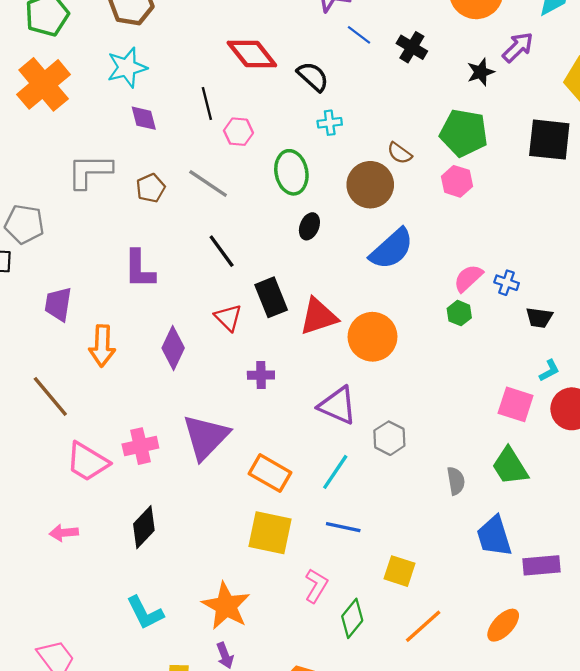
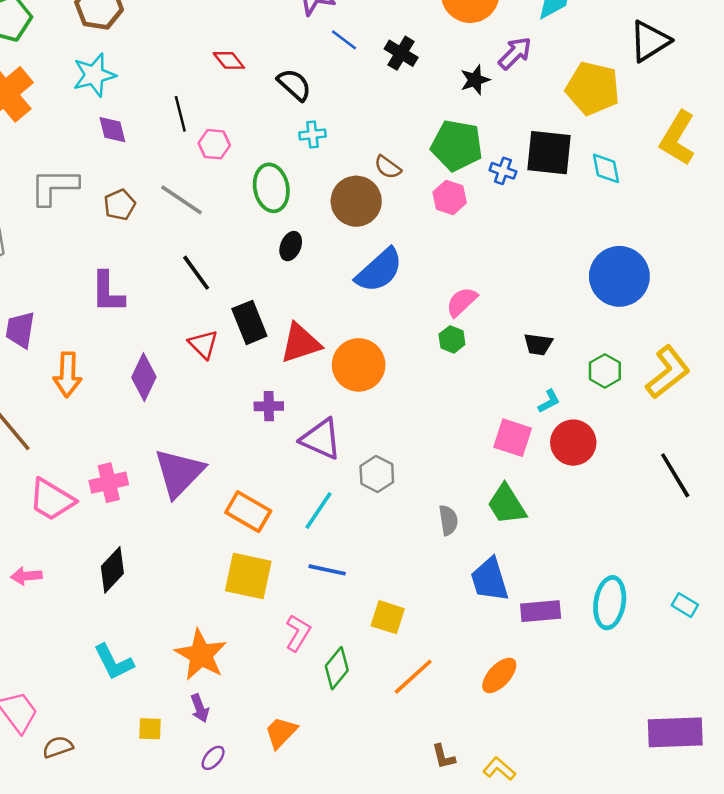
red diamond: (252, 54) -> (229, 60), size x0.6
blue cross: (507, 283) -> (503, 171), moved
purple cross: (261, 375) -> (269, 406), moved

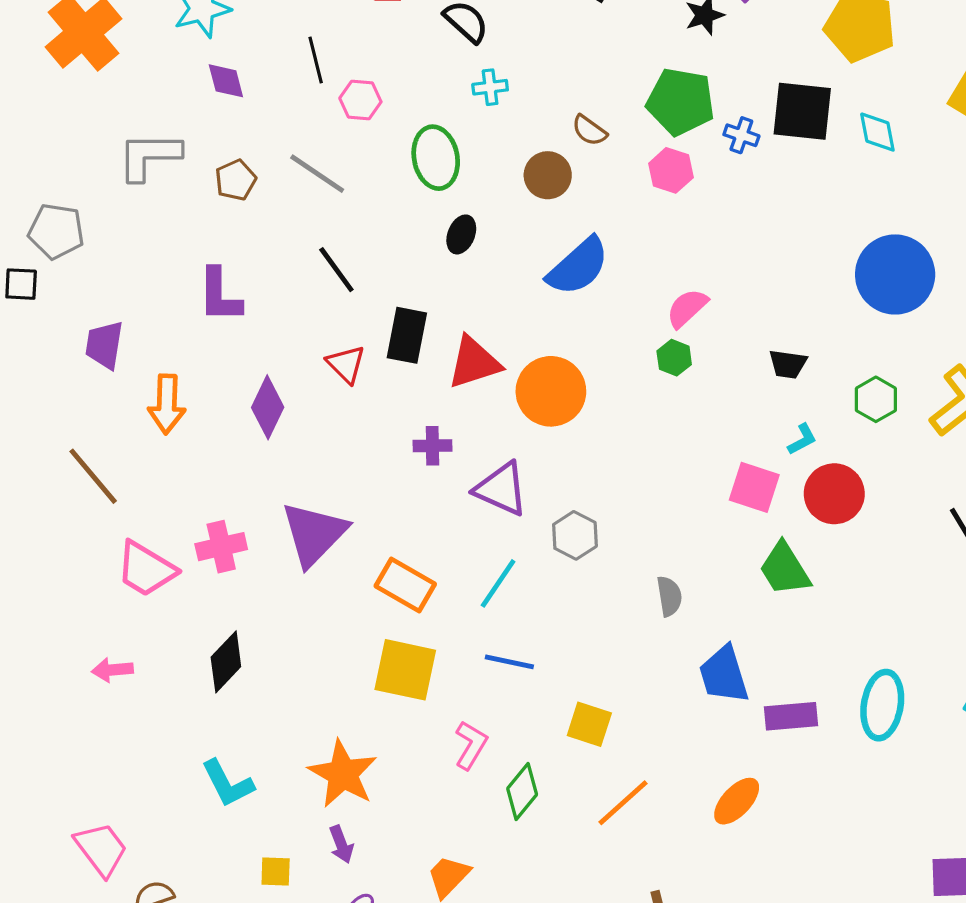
brown circle: (356, 201) -> (548, 175), size x0.7
black rectangle: (249, 322) -> (407, 335), turned 33
green trapezoid: (507, 504) -> (785, 569), moved

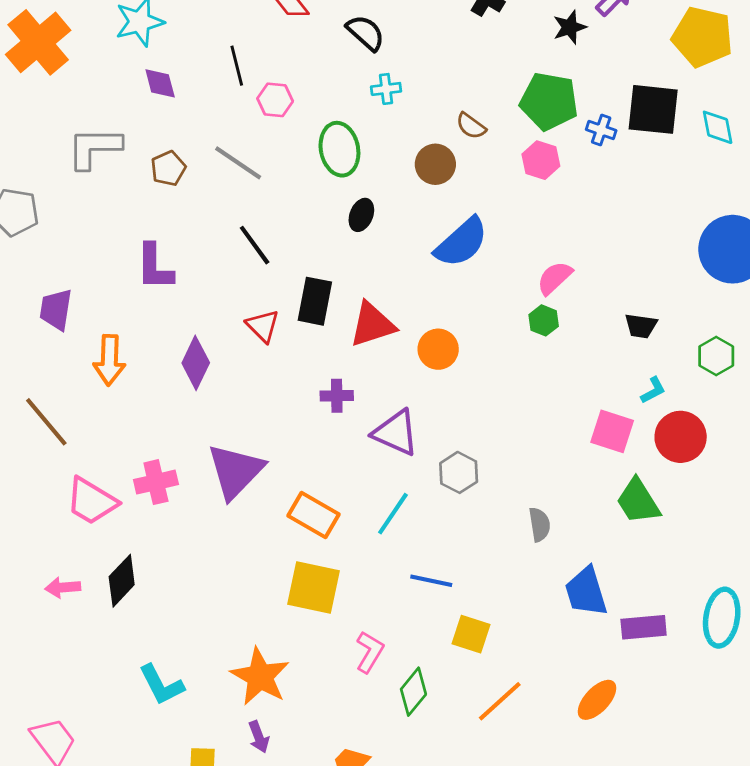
orange circle: (551, 391) -> (438, 349), size x0.7
black diamond: (226, 662) -> (122, 581), moved
blue line: (509, 662) -> (431, 581), moved

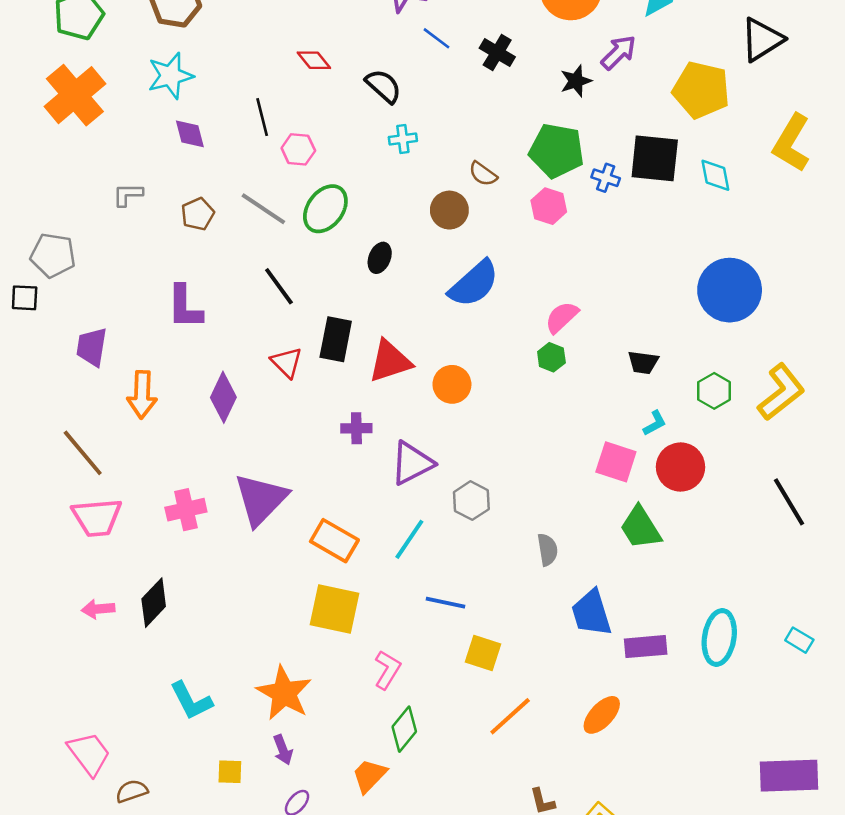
gray L-shape: (94, 148) -> (128, 195), size x0.6
green ellipse: (339, 149) -> (325, 209), moved, turned 48
purple triangle: (396, 433) -> (412, 463), turned -51
pink trapezoid: (92, 501) -> (97, 517), moved, turned -36
green diamond: (413, 692) -> (404, 729), moved

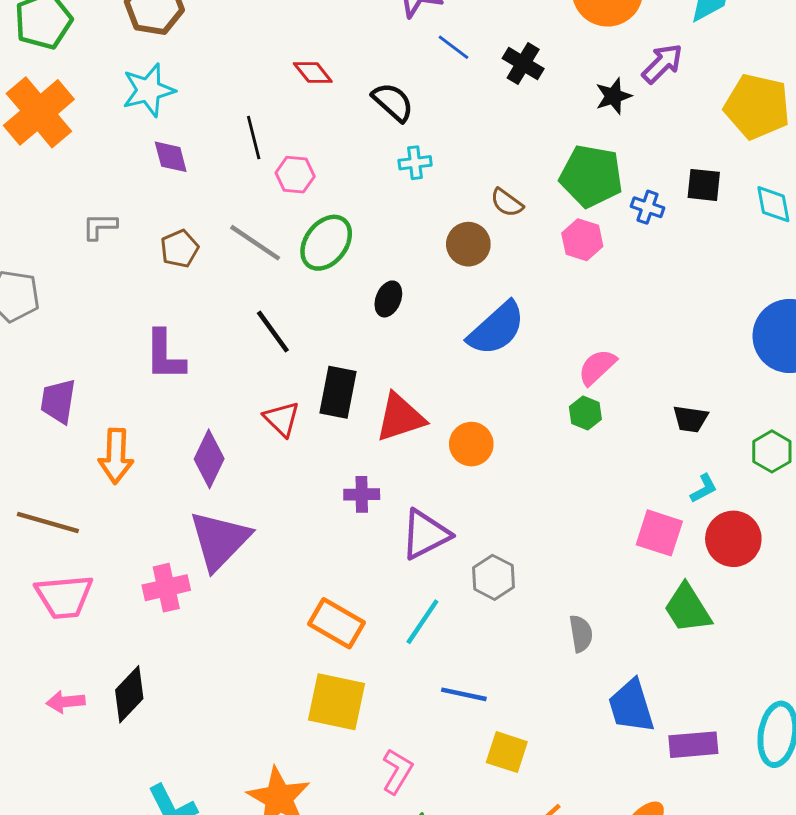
black square: (655, 158) -> (704, 185), size x0.6
brown line: (83, 453) -> (48, 523), turned -34
purple triangle: (261, 499) -> (220, 540), moved

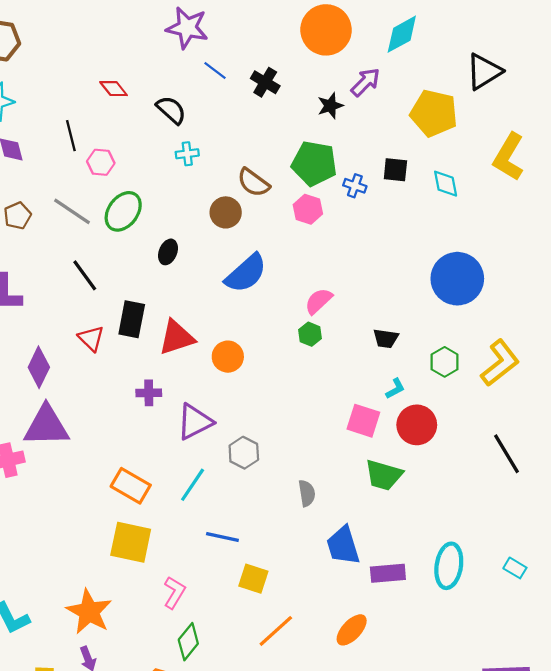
brown semicircle: (507, 203) -> (253, 183), size x1.4
purple triangle: (220, 540) -> (46, 426), turned 45
green trapezoid: (687, 608) -> (384, 475), turned -42

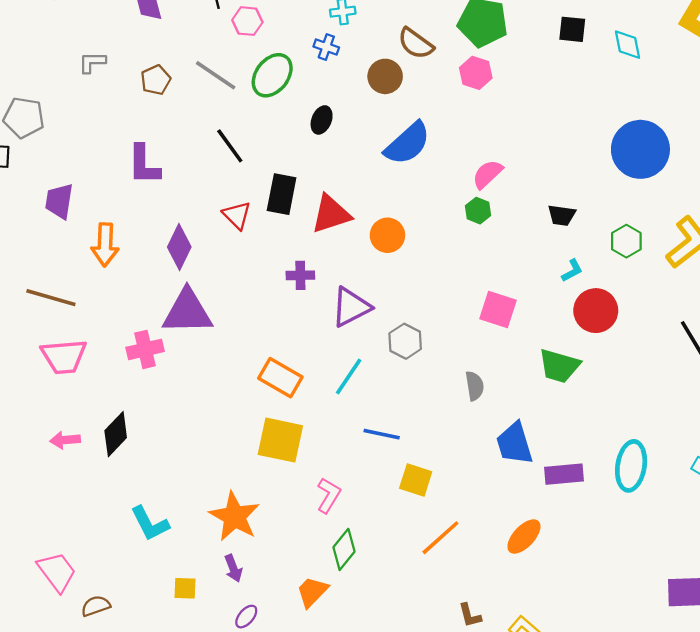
blue cross: (355, 186) -> (326, 47), moved
pink square: (363, 421) -> (498, 309), moved

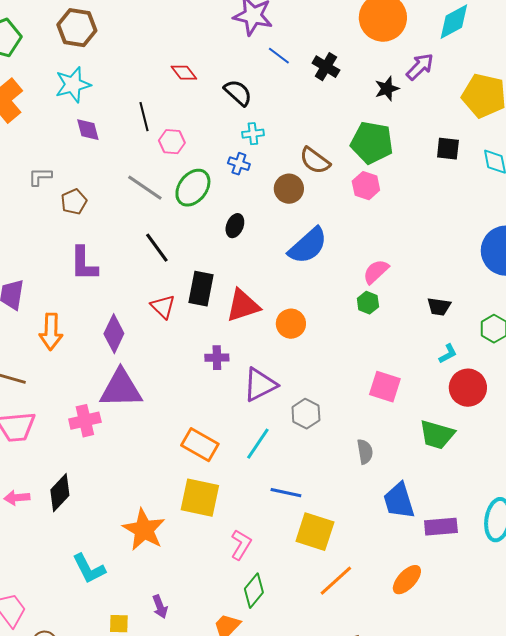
brown pentagon: (156, 80) -> (74, 202), moved
yellow square: (416, 480) -> (315, 532), size x1.4
orange star: (234, 516) -> (144, 530), moved

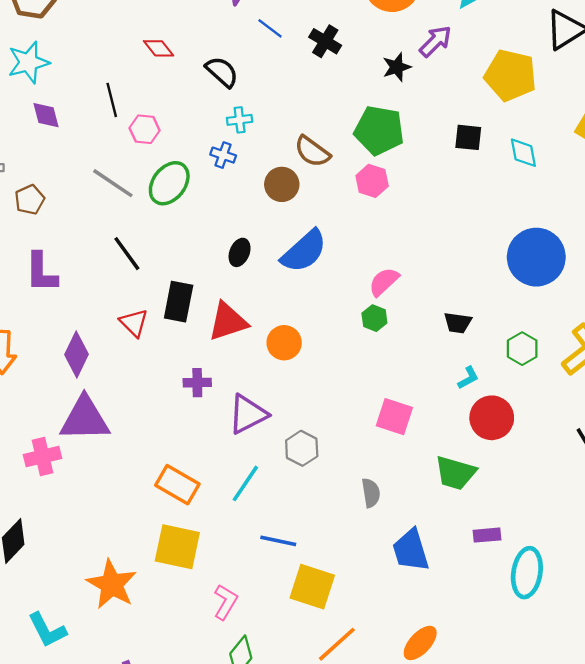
black ellipse: (235, 226) -> (240, 252), moved
purple rectangle: (441, 527) -> (487, 535), moved, size x0.7

